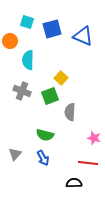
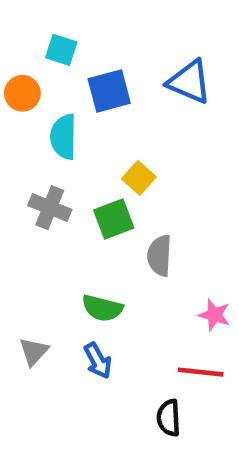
blue square: (52, 29) -> (109, 91), moved
black semicircle: (74, 183) -> (169, 418), turned -91

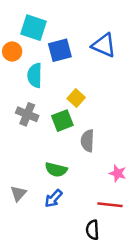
cyan square: (61, 50) -> (33, 28), size x1.5
blue arrow: (98, 361) -> (54, 198), turned 72

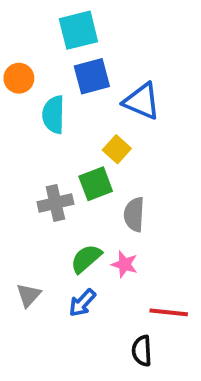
cyan square: (33, 28) -> (78, 30), moved, turned -32
blue triangle: (104, 45) -> (142, 101), moved
gray cross: (27, 114) -> (55, 203), moved, turned -35
green semicircle: (56, 170) -> (86, 259), turned 125
pink star: (118, 173) -> (124, 264), moved

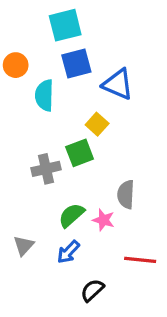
gray semicircle: (134, 214) -> (126, 194), moved
black semicircle: (142, 351) -> (92, 290), moved, turned 50

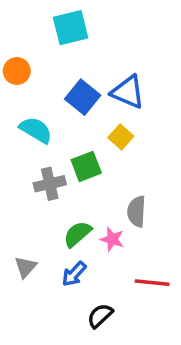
blue square: (76, 63) -> (83, 97), moved, turned -36
cyan semicircle: (44, 95) -> (36, 130), moved, turned 120
yellow square: (97, 124) -> (121, 137), moved

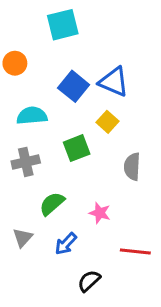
cyan semicircle: (36, 130) -> (32, 116), turned -36
gray cross: (50, 184) -> (26, 162), moved
gray semicircle: (136, 212) -> (132, 167), moved
green semicircle: (77, 234) -> (52, 204), moved

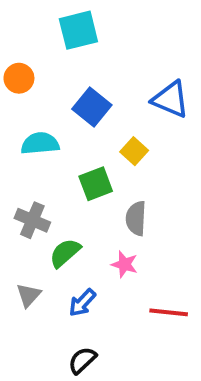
blue triangle: (114, 82) -> (171, 99), moved
gray cross: (26, 162) -> (32, 220), moved, turned 36
gray semicircle: (132, 167) -> (136, 218), moved
black semicircle: (89, 281) -> (82, 360), moved

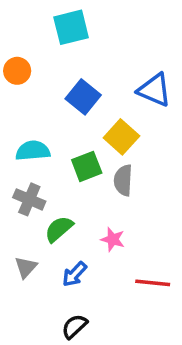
cyan semicircle: (40, 143) -> (33, 151), moved
yellow square: (134, 151) -> (121, 137), size x1.4
gray semicircle: (136, 218) -> (123, 180), moved

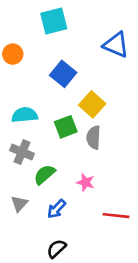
blue triangle: (154, 90) -> (116, 45), moved

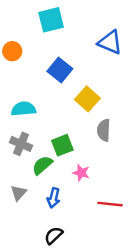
green square: (66, 127) -> (62, 145), moved
gray semicircle: (93, 137) -> (104, 130), moved
blue arrow: (56, 209) -> (54, 198), turned -30

